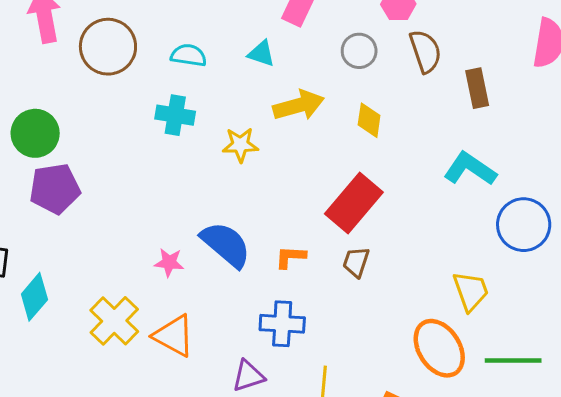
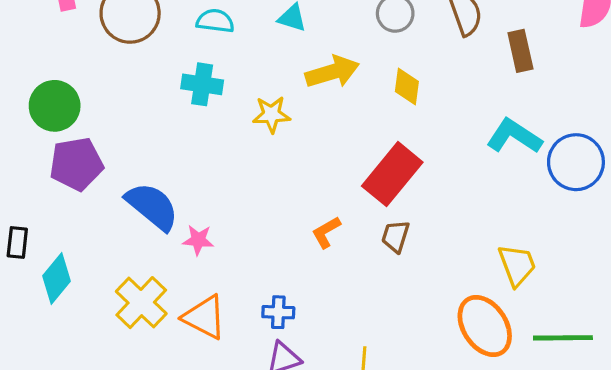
blue circle: (524, 225) -> (576, 162), moved
blue semicircle: (226, 244) -> (152, 206), moved
orange L-shape: (290, 257) -> (326, 232), turned -32
blue cross: (282, 324) -> (278, 312), moved, size x0.7

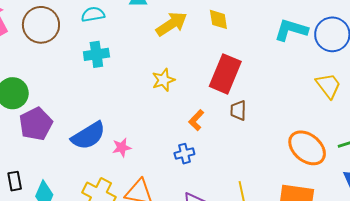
yellow star: (271, 114) -> (163, 80), moved
blue semicircle: (152, 206) -> (88, 136), turned 126
yellow trapezoid: (517, 265) -> (328, 86), moved
blue cross: (278, 312) -> (184, 154), moved

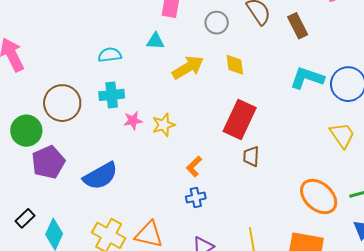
brown circle: (41, 25) -> (62, 103), moved
yellow star: (163, 80) -> (164, 125), moved
orange L-shape: (196, 120) -> (194, 166), moved
pink star: (122, 148) -> (133, 121), moved
black rectangle: (15, 181) -> (25, 218), turned 54

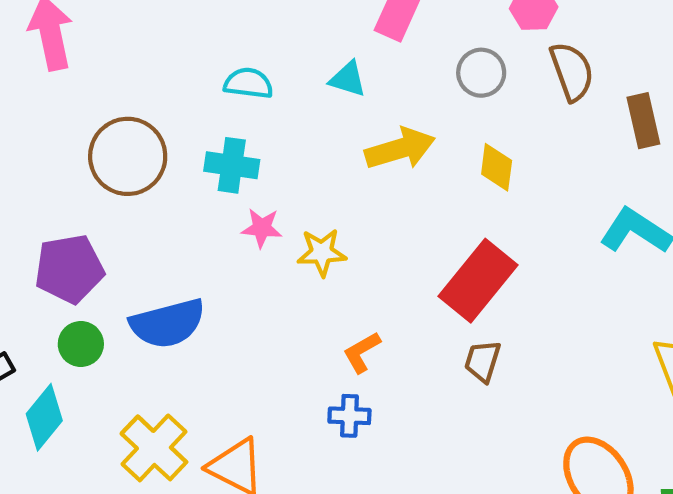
green circle: (26, 131) -> (81, 344), moved, size x0.7

